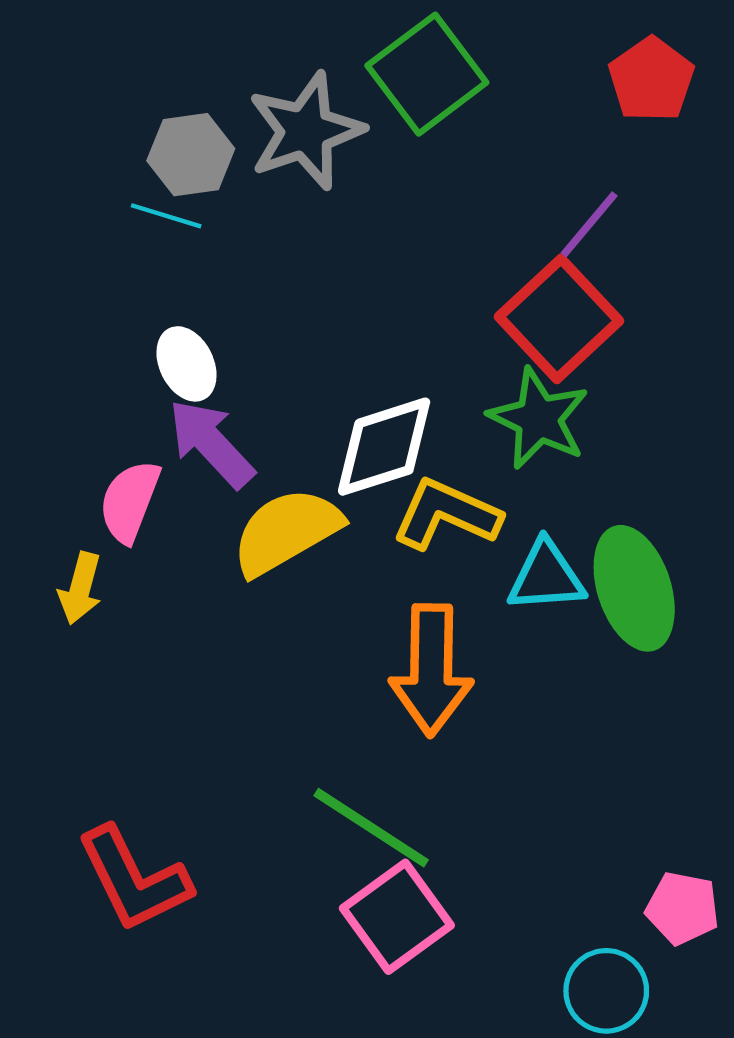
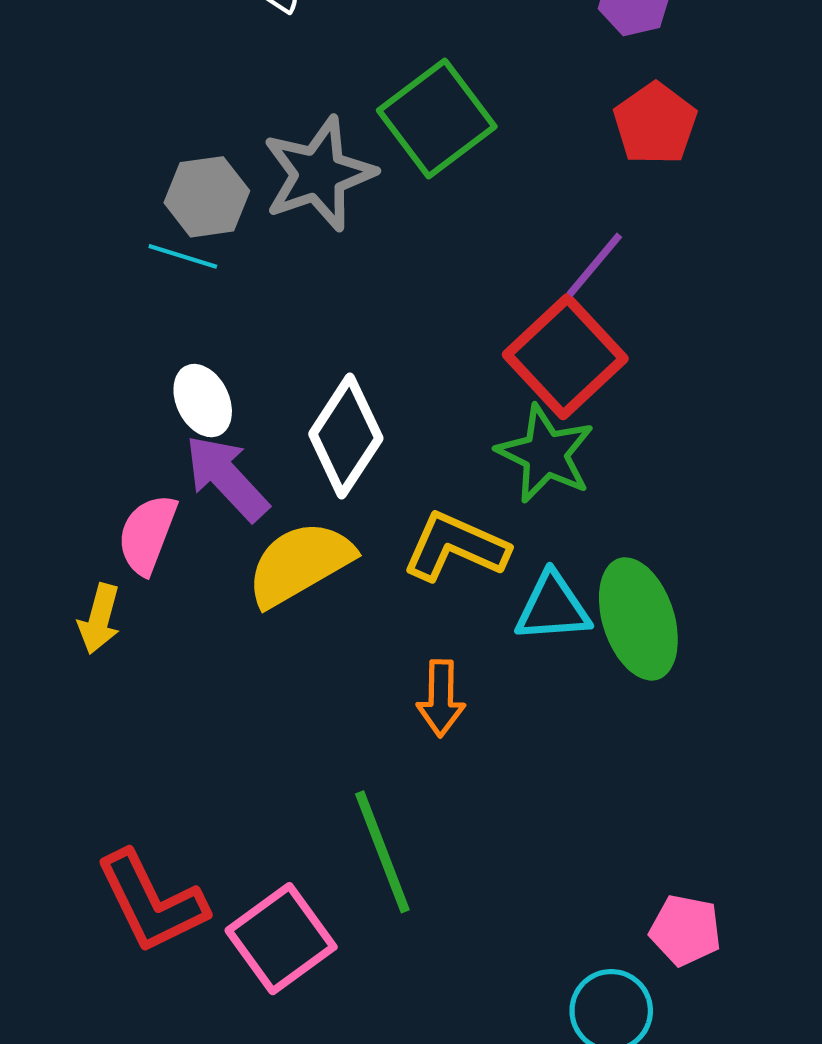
white diamond: (384, 447) -> (346, 436), moved, turned -39
orange arrow: (431, 670) -> (441, 698), size x0.6
green line: (371, 828) -> (382, 852), turned 36
pink square: (397, 917) -> (281, 939), moved

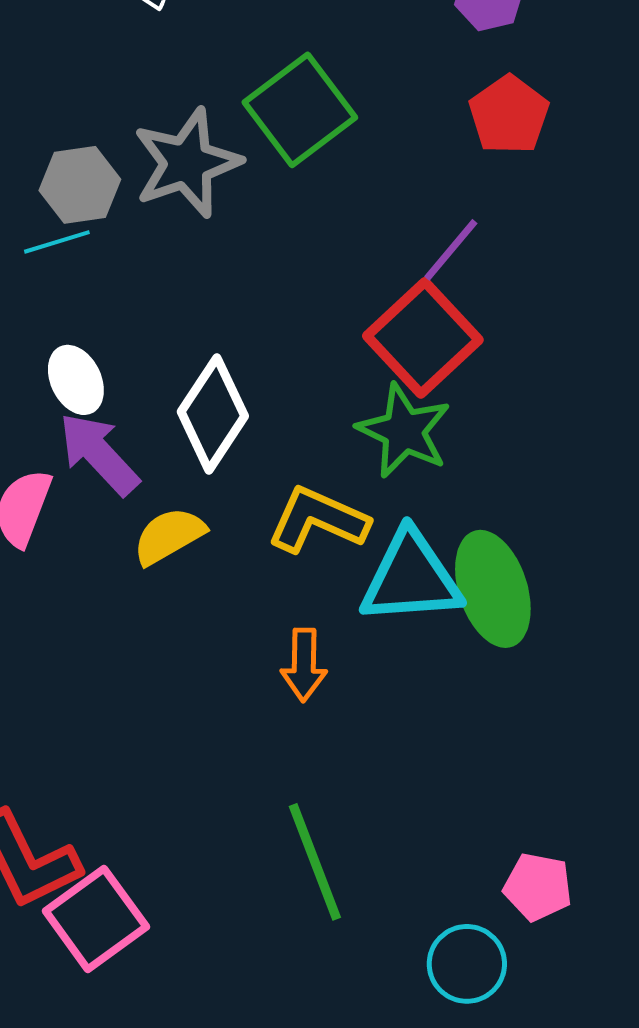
cyan line: (183, 256) -> (57, 242), turned -34
yellow semicircle: (300, 564) -> (169, 536), size x0.7
cyan triangle: (553, 607) -> (411, 578), size x1.4
green line: (382, 852) -> (315, 862), moved
pink square: (281, 939) -> (96, 919), moved

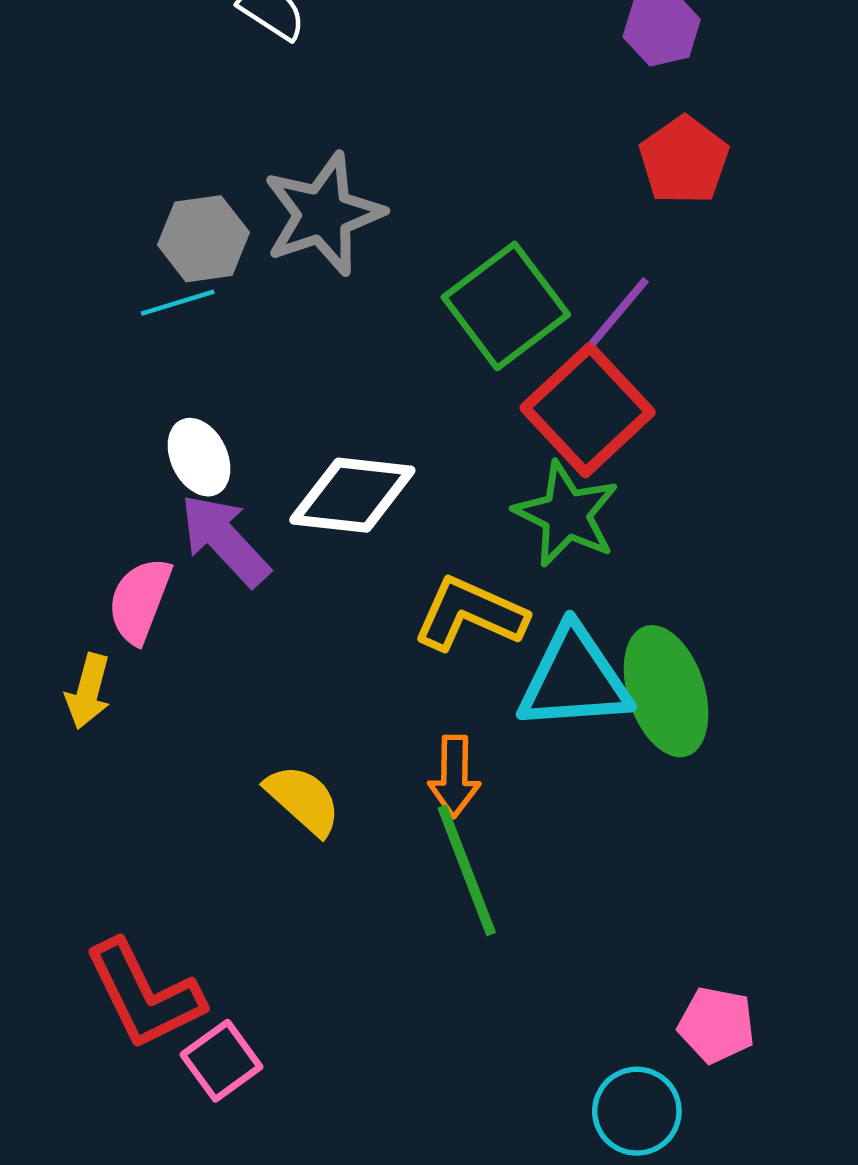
green square: (300, 110) -> (506, 306), moved
white diamond: (213, 414) -> (352, 495), turned 63
yellow semicircle: (169, 536) -> (303, 800), moved, turned 72
green line: (315, 862) -> (467, 870), moved
pink square: (96, 919) -> (221, 1061), size x0.7

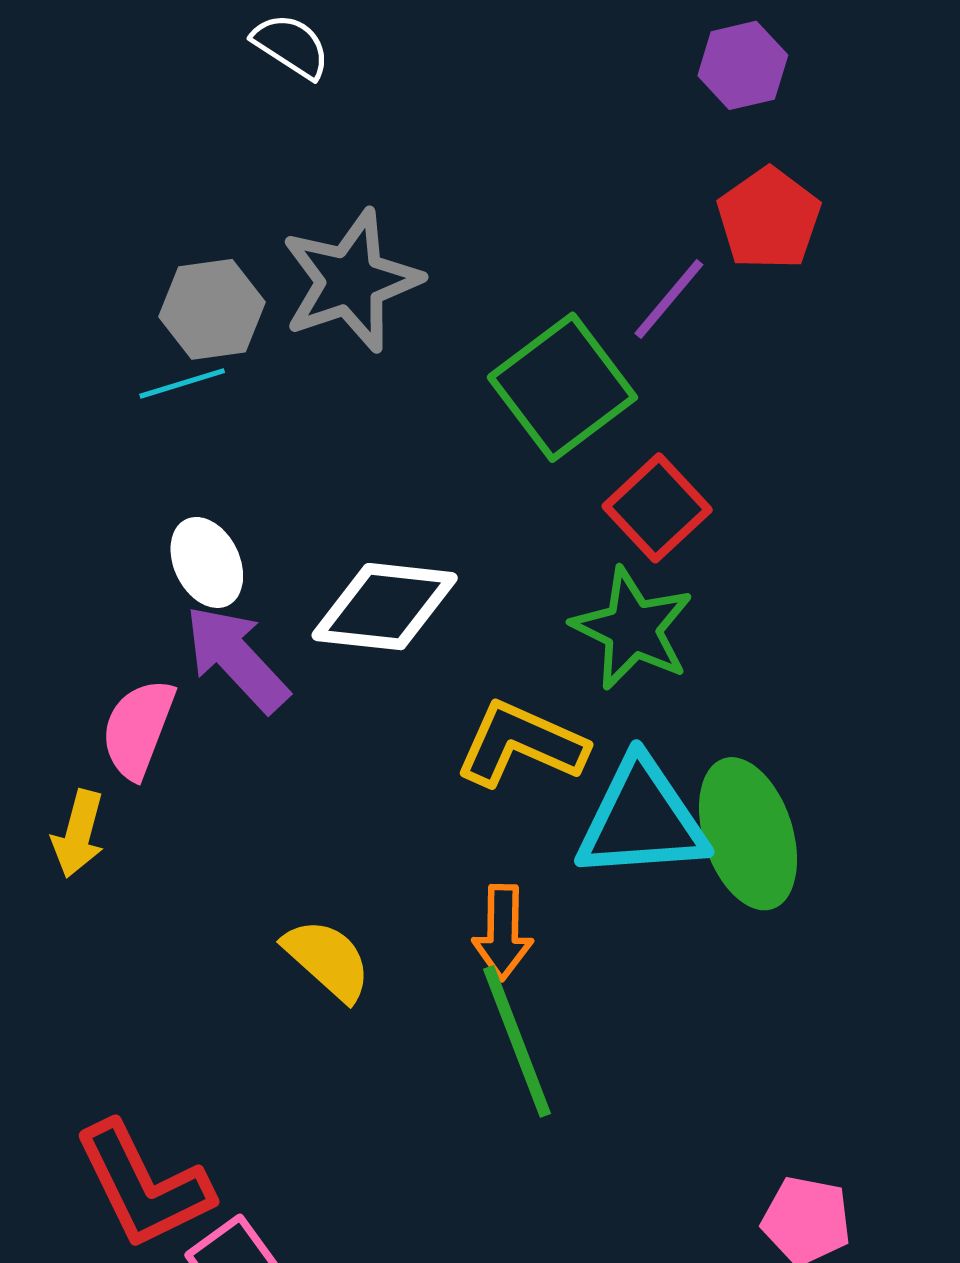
purple line: (619, 311) -> (669, 299), moved
red square: (588, 410) -> (657, 508), size x0.7

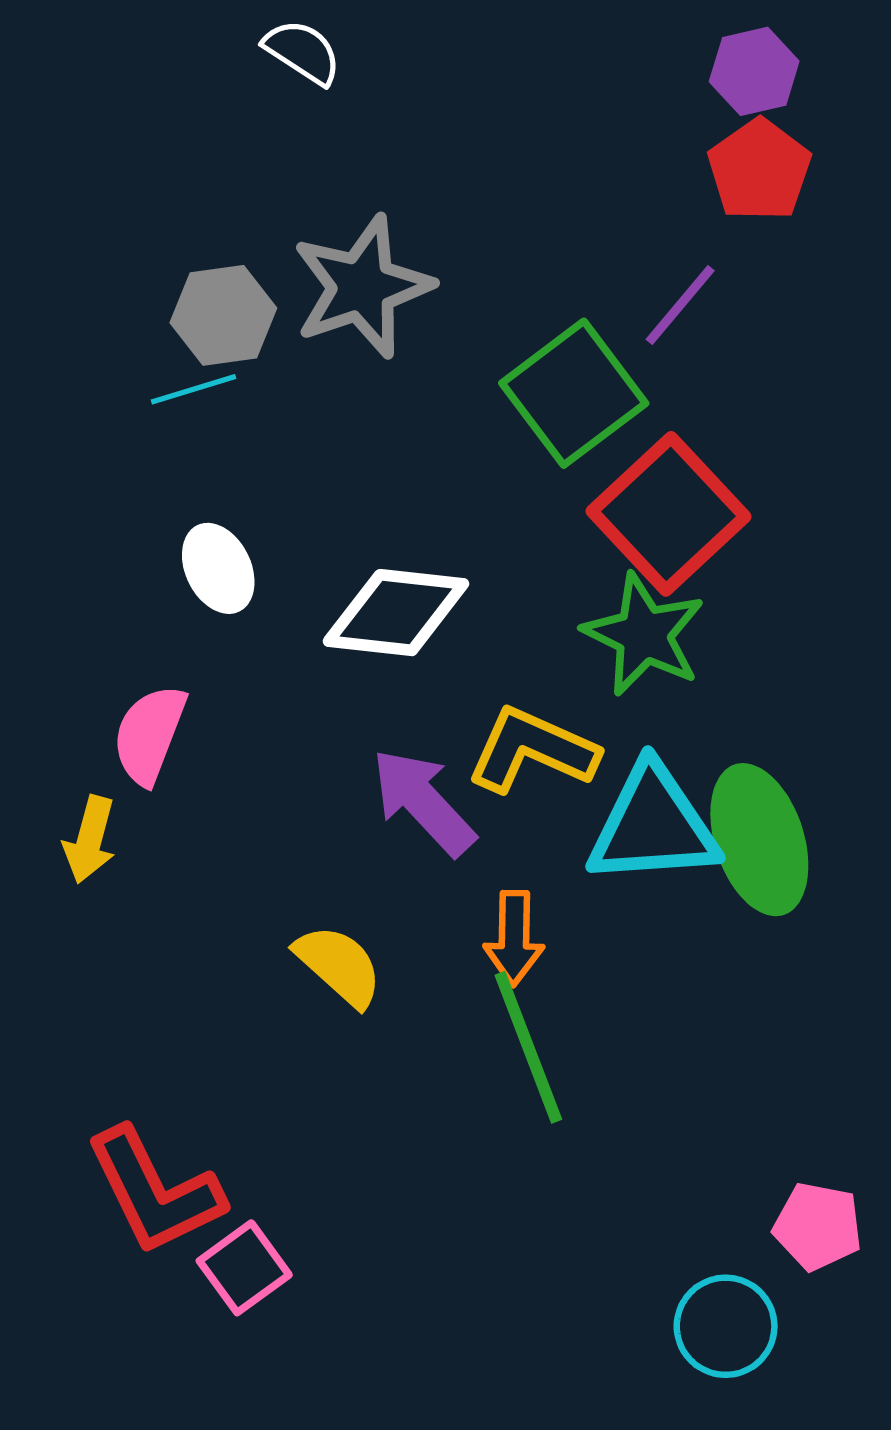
red pentagon: (769, 219) -> (759, 170), moved
red square: (657, 508) -> (668, 514), size x1.5
purple arrow: (237, 659) -> (423, 802), moved

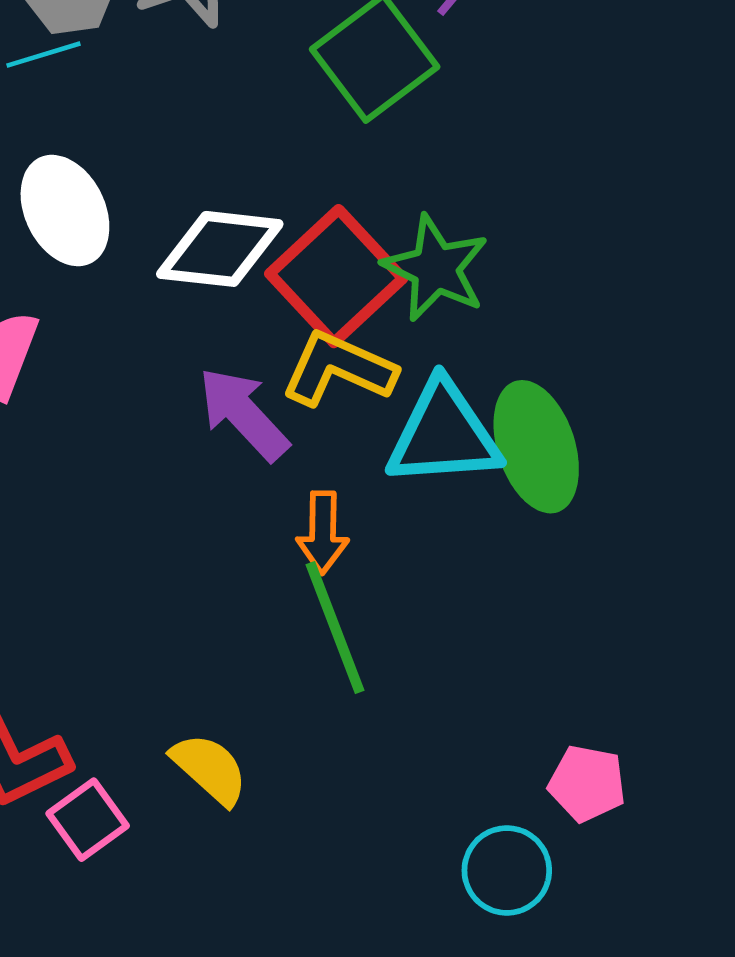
red square: (668, 514) -> (336, 276), moved
white ellipse: (218, 568) -> (65, 211), size x1.4
yellow semicircle: (339, 965) -> (210, 769), moved

